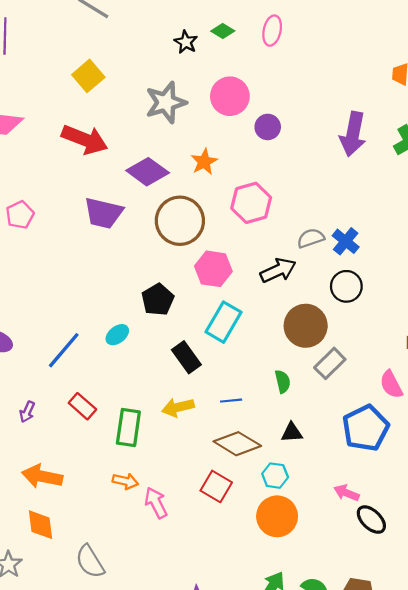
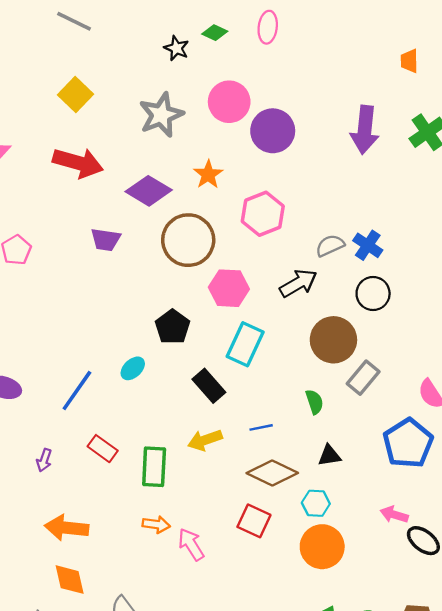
purple circle: (268, 127) -> (273, 131), size x1.6
purple trapezoid: (103, 213) -> (106, 240), size x0.7

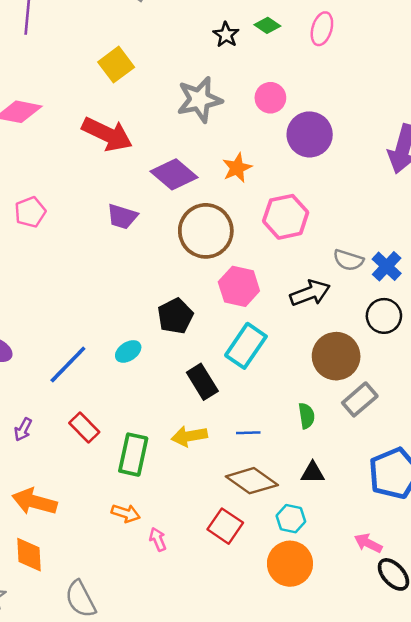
pink circle: (229, 102) -> (270, 98), size x0.7
gray semicircle: (330, 246) -> (348, 260), turned -148
pink arrow: (191, 544) -> (158, 539), size x0.7

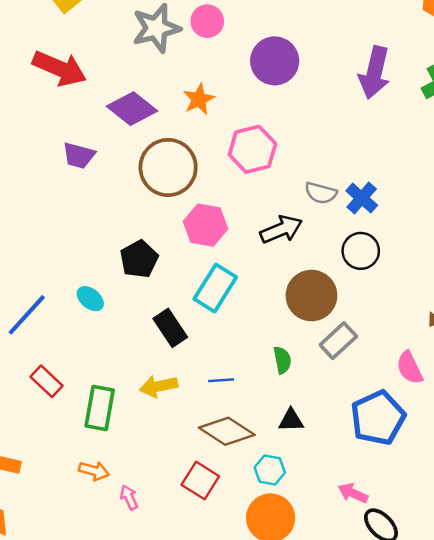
pink circle: (270, 98) -> (207, 21), moved
cyan ellipse: (128, 351) -> (90, 299), turned 75

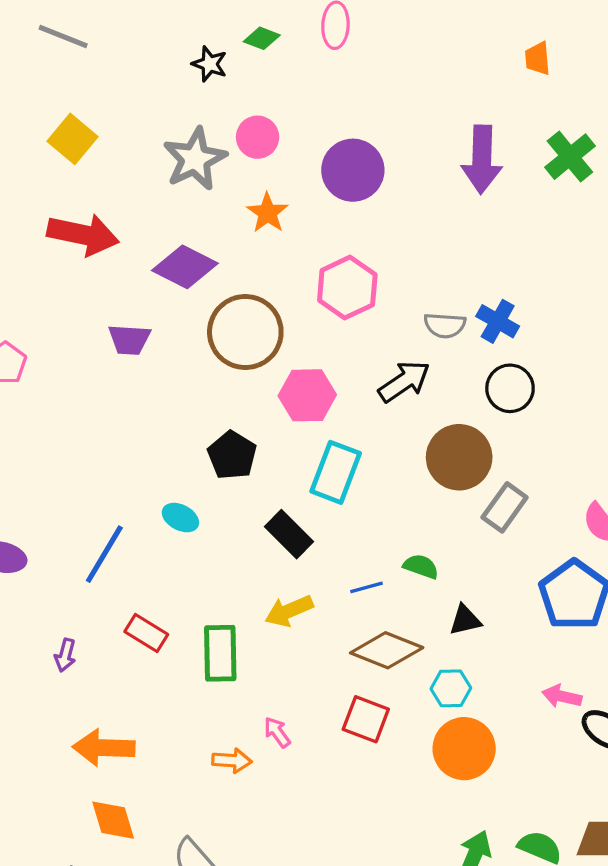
orange star: (199, 99) -> (267, 213), moved
green semicircle: (282, 360) -> (421, 566), moved, turned -48
orange arrow: (94, 471) -> (232, 761), moved
pink arrow: (129, 497) -> (277, 732), moved

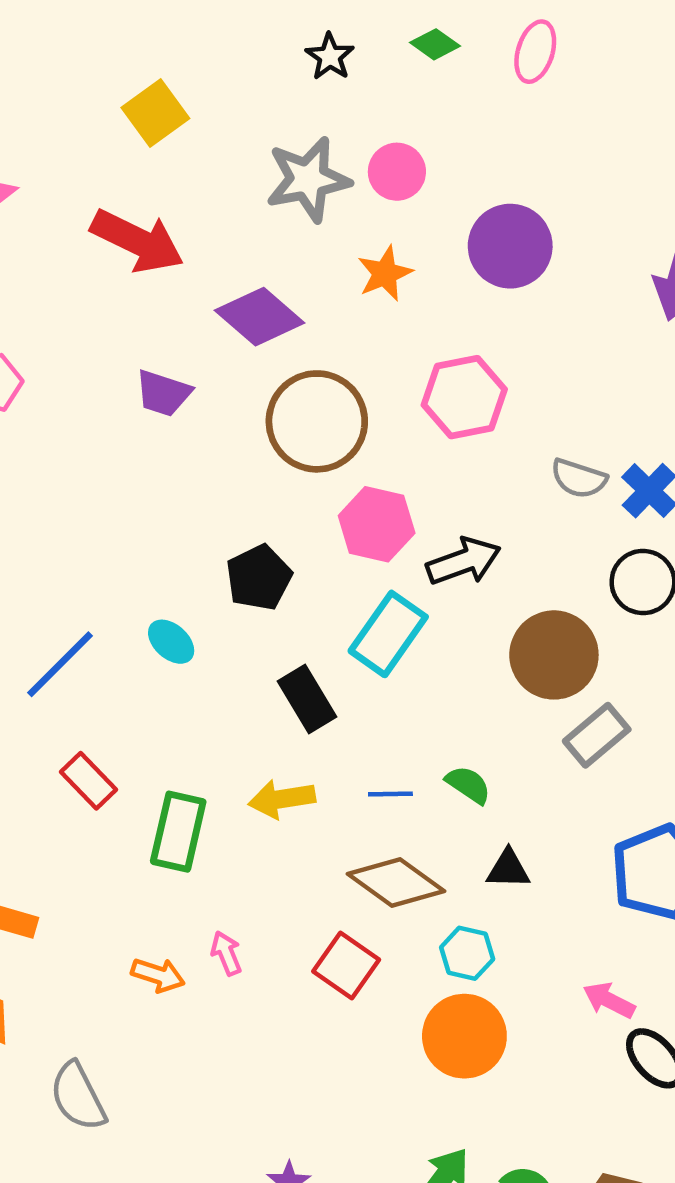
black star: (210, 64) -> (330, 57), moved
black arrow: (404, 381) -> (464, 561), moved

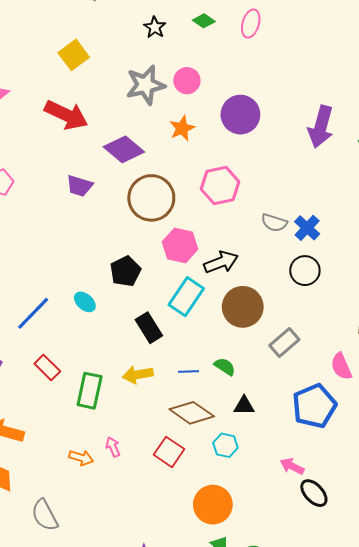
brown circle: (554, 655) -> (243, 307), moved
orange circle: (464, 1036) -> (213, 505), moved

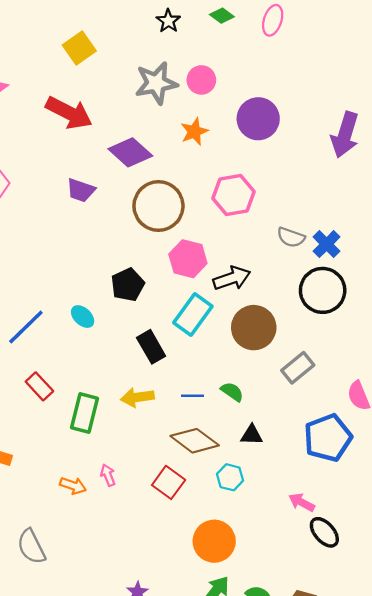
black circle: (305, 271) -> (323, 290), size x1.4

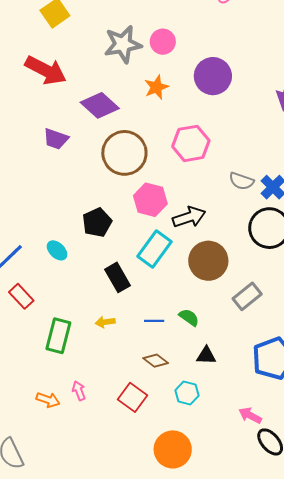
red rectangle: (39, 386) -> (21, 296), moved
yellow arrow: (137, 397) -> (105, 322), size x0.7
brown diamond: (195, 441) -> (156, 361), size x0.6

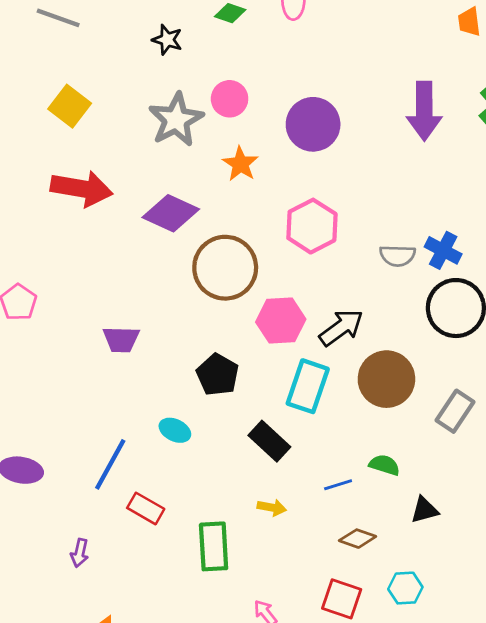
purple trapezoid: (56, 139) -> (121, 339), moved
yellow arrow: (105, 322) -> (272, 508), turned -144
cyan hexagon: (187, 393) -> (405, 588), moved

